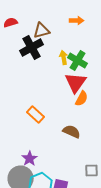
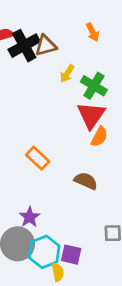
orange arrow: (77, 21) -> (93, 32), turned 64
black cross: (32, 48) -> (24, 46), moved
yellow arrow: (64, 58) -> (67, 74), moved, turned -136

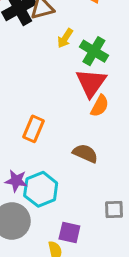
orange rectangle: (38, 158) -> (33, 129), turned 70
purple star: (30, 217) -> (16, 181), moved, turned -30
cyan hexagon: (44, 252) -> (41, 189), moved

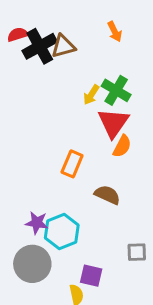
yellow arrow: (65, 38) -> (91, 95), moved
orange rectangle: (33, 129) -> (72, 164), moved

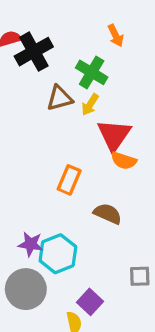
brown triangle: (63, 46) -> (60, 98), moved
green cross: (116, 90) -> (92, 72), moved
orange semicircle: (122, 146) -> (124, 161), turned 80
purple square: (91, 276) -> (90, 302), turned 30

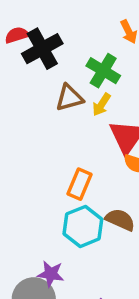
purple star: (31, 244) -> (51, 274), moved
cyan hexagon: (58, 254) -> (83, 226), moved

